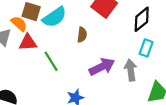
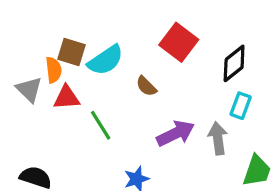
orange semicircle: (19, 24) -> (54, 70), turned 42
brown semicircle: (82, 35) -> (146, 86), turned 128

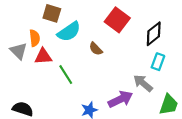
brown square: (71, 52) -> (52, 13), moved
purple arrow: (176, 133) -> (120, 99), moved
gray arrow: (218, 138) -> (143, 83), turned -42

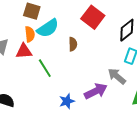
orange semicircle: (35, 38) -> (30, 34), moved
brown semicircle: (96, 49) -> (73, 44), turned -136

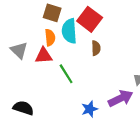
red square: (93, 17) -> (90, 19), moved
cyan semicircle: (48, 28) -> (69, 31), turned 120

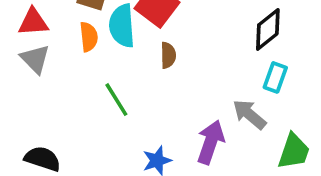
red triangle: (44, 56) -> (33, 22), moved
purple arrow: (121, 98) -> (211, 142), turned -45

